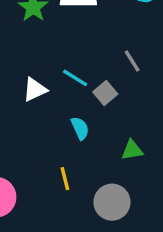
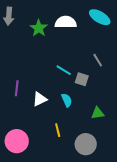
white triangle: (35, 90) -> (40, 99), moved
gray square: (105, 93) -> (82, 79), turned -32

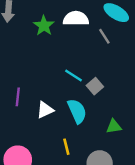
gray line: (98, 60) -> (104, 36), moved
gray square: (82, 79) -> (95, 86), turned 32
cyan semicircle: (67, 100) -> (77, 111), size x1.5

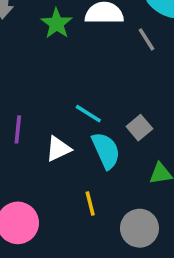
cyan line: (74, 75) -> (88, 114), moved
gray square: (95, 86) -> (139, 128), moved

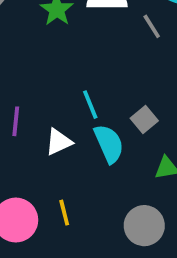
cyan line: (88, 114) -> (90, 105), turned 36
yellow line: (90, 203) -> (64, 213), moved

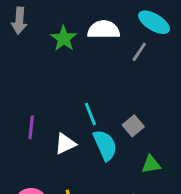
gray line: (152, 26) -> (139, 52), turned 66

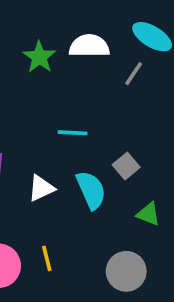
cyan line: (90, 114) -> (73, 133), moved, turned -65
green triangle: (151, 164) -> (148, 214), turned 30

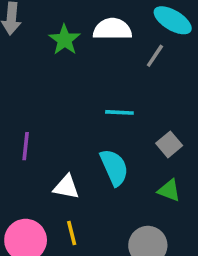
cyan line: (73, 133) -> (119, 112), moved
gray square: (126, 166) -> (169, 144), moved
white triangle: (41, 188) -> (66, 187), moved, turned 36

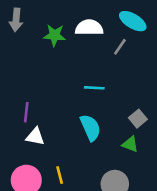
green star: (65, 40) -> (55, 35), turned -30
gray square: (169, 144) -> (138, 119), moved
white triangle: (66, 187) -> (35, 137), moved

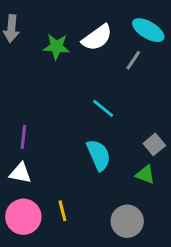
white semicircle: (89, 28) -> (97, 38), turned 144
cyan line: (94, 88) -> (103, 108), turned 36
white triangle: (35, 137) -> (20, 173), moved

